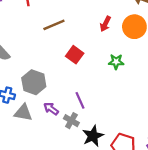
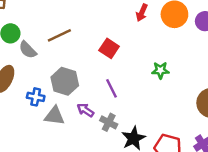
brown line: (54, 25) -> (59, 35), moved
green star: (116, 62) -> (160, 70), moved
purple line: (80, 100) -> (112, 88), moved

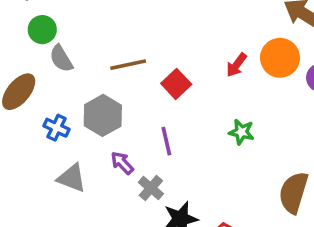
red arrow: (142, 13) -> (236, 65), moved
brown line: (59, 35) -> (128, 65), moved
gray triangle: (54, 116) -> (72, 178), moved

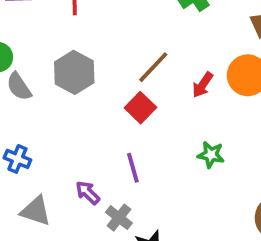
brown line: (128, 65) -> (153, 67), moved, turned -32
gray hexagon: (103, 115) -> (74, 72), moved

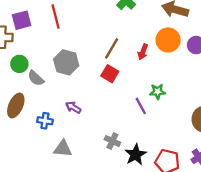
purple line: (133, 168) -> (141, 106), moved
purple arrow: (88, 193) -> (73, 107), moved

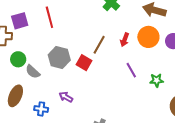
red arrow: (143, 52) -> (125, 40), moved
red square: (110, 74) -> (84, 63), moved
green star: (158, 92) -> (157, 80), moved
purple line: (141, 106) -> (131, 70), moved

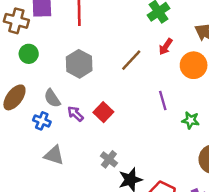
red arrow: (125, 40) -> (166, 47), moved
red square: (84, 63) -> (103, 112), moved
gray semicircle: (33, 72) -> (52, 98), moved

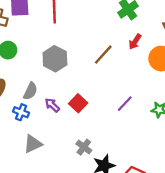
gray semicircle: (52, 98) -> (30, 91), turned -120
purple line: (163, 100) -> (125, 104), moved, turned 60
gray triangle: (54, 155) -> (33, 144), turned -42

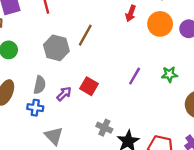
brown line: (103, 55) -> (85, 35), moved
purple arrow: (52, 105) -> (64, 94), turned 105
gray triangle: (33, 144) -> (54, 136), turned -36

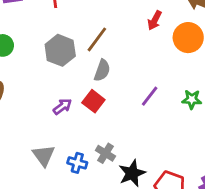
gray semicircle: (40, 85) -> (102, 70), moved
blue cross: (35, 108) -> (77, 163), moved

